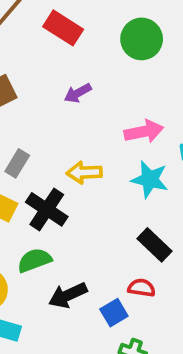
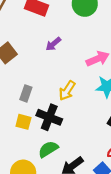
yellow arrow: (84, 173) -> (67, 91), turned -42

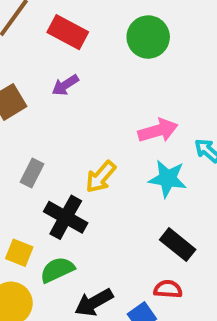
purple arrow: (53, 44) -> (65, 85), moved
yellow square: (23, 122) -> (19, 253), moved

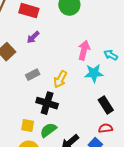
pink arrow: (158, 131) -> (84, 50), turned -48
gray rectangle: (32, 173) -> (33, 75), moved, turned 48
black rectangle: (178, 245) -> (106, 105), turned 30

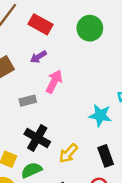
pink arrow: (84, 50) -> (54, 81), moved
yellow arrow: (60, 79) -> (68, 153), moved

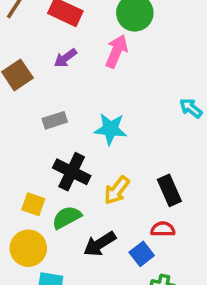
pink arrow: (54, 81) -> (117, 51), moved
cyan star: (100, 115) -> (110, 129), moved

